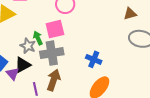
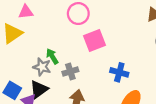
pink square: (55, 29) -> (94, 41), moved
gray cross: (52, 53) -> (70, 71), size x0.6

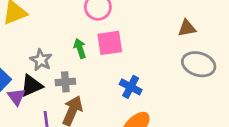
green arrow: (52, 56) -> (80, 48), moved
gray cross: (70, 71) -> (65, 82), moved

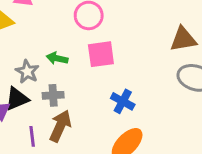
brown triangle: (187, 28) -> (183, 39), size x1.4
green arrow: (80, 48) -> (57, 58), moved, turned -60

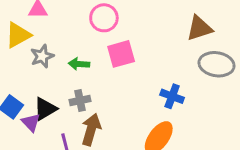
gray star: (27, 72) -> (42, 56), moved, turned 30
blue cross: (123, 101) -> (172, 96), moved

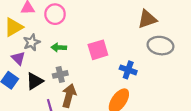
pink circle: (104, 18) -> (55, 14), moved
pink square: (121, 54) -> (98, 50), moved
purple triangle: (31, 122) -> (18, 58), moved

